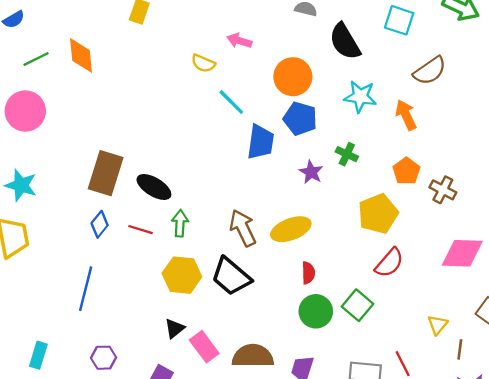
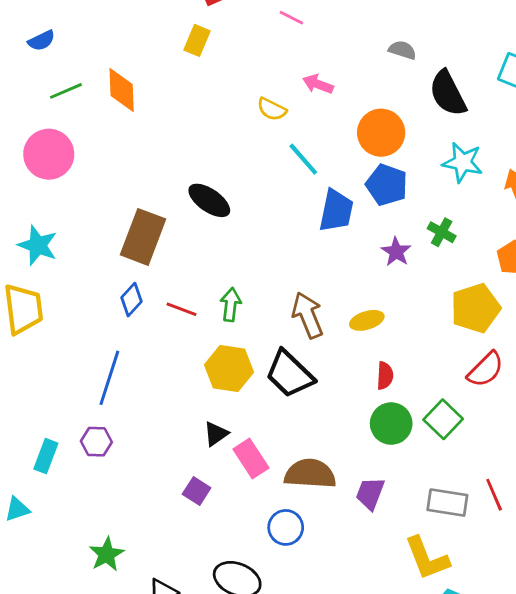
black ellipse: (154, 187) -> (209, 200), moved
yellow ellipse: (291, 229) -> (367, 320), size x0.7
purple hexagon: (104, 358) -> (96, 442), moved

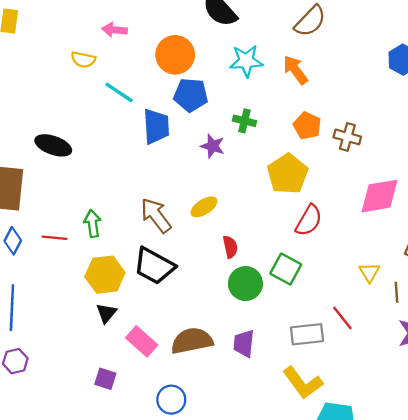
black triangle: (216, 434) -> (106, 313), moved
blue circle: (286, 527) -> (171, 400), moved

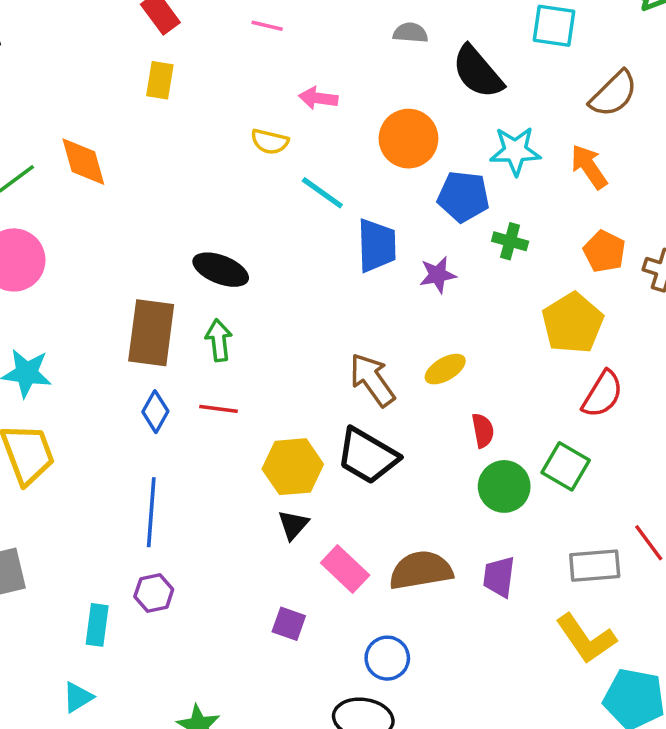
blue pentagon: (191, 95) -> (463, 197), moved
purple star: (213, 146) -> (438, 275), moved, turned -30
green arrow: (93, 223) -> (219, 340), moved

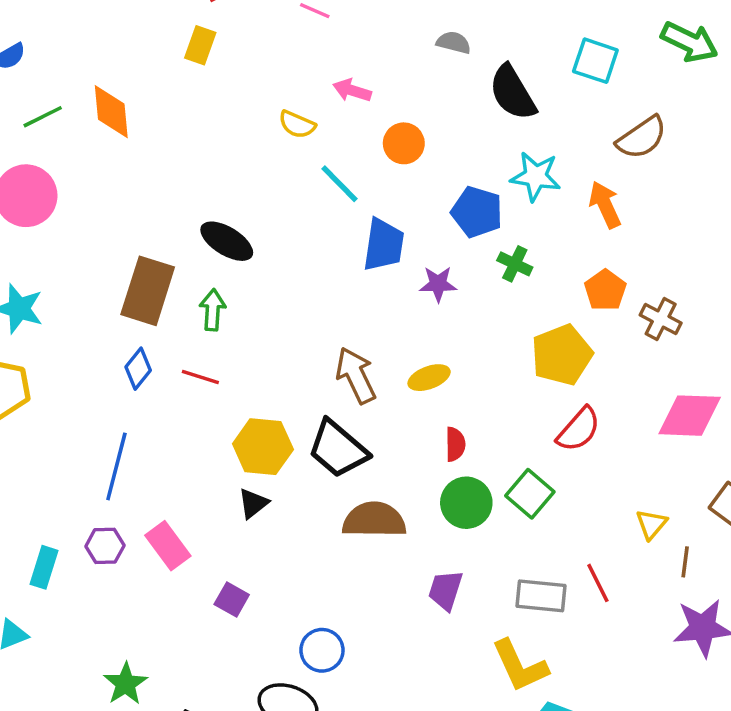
orange circle: (408, 139) -> (404, 143), moved, size x0.7
pink rectangle: (345, 569) -> (168, 546), moved
brown semicircle: (421, 570) -> (374, 520), moved

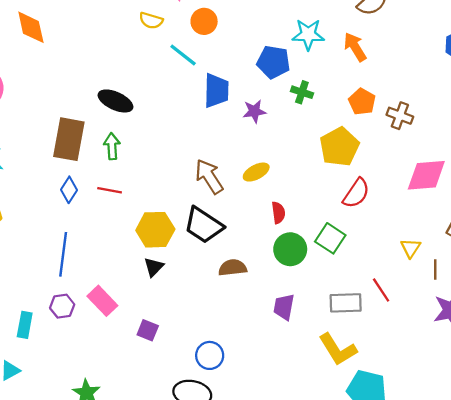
orange circle: (404, 143) -> (204, 21), moved
brown semicircle: (374, 520) -> (233, 268), size x0.7

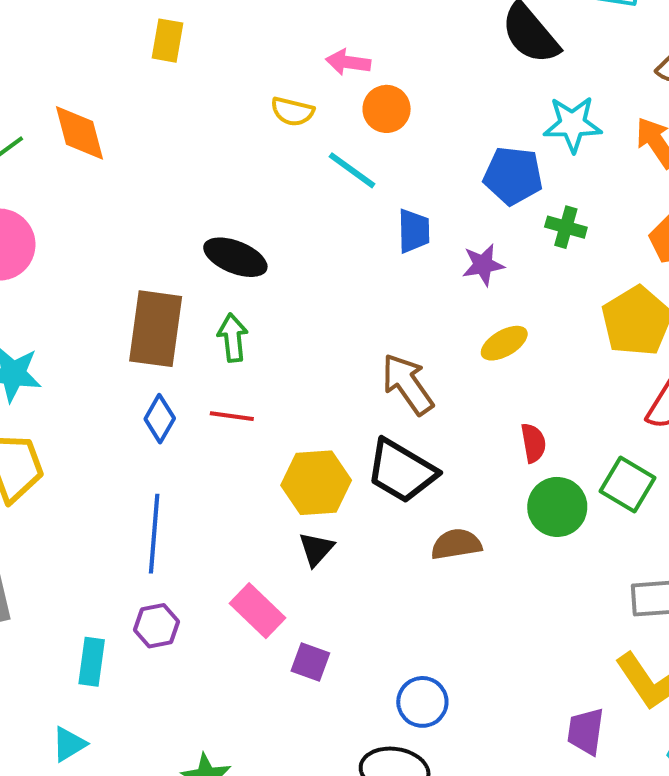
blue trapezoid: (216, 91) -> (414, 231), size x0.7
yellow ellipse: (256, 172) -> (504, 343), moved
pink rectangle: (102, 301) -> (258, 611), moved
purple trapezoid: (284, 307) -> (586, 731), moved

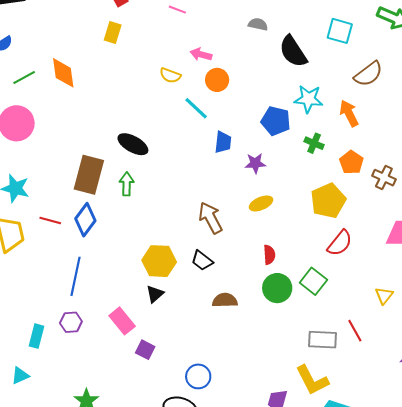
green cross: (566, 227) -> (314, 143), moved
red line: (232, 416) -> (50, 220), moved
blue diamond: (160, 419) -> (85, 220), size x1.4
black trapezoid: (401, 471) -> (202, 261), size x0.6

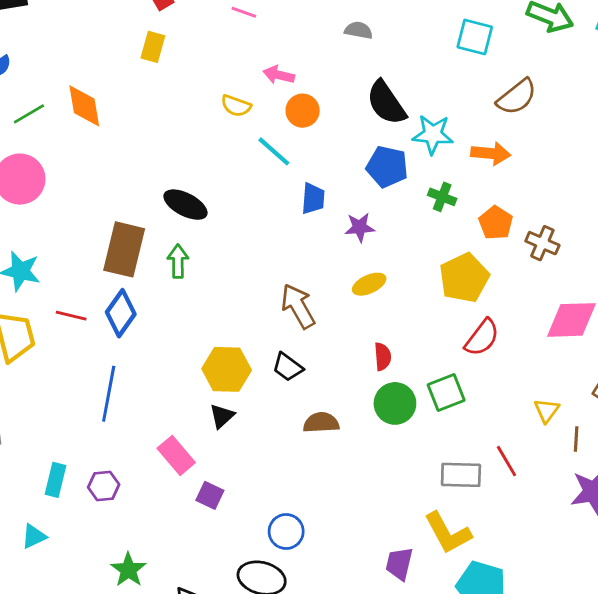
black semicircle: (293, 51) -> (386, 103), moved
orange arrow: (349, 113) -> (491, 153), turned 124
green square: (313, 281) -> (446, 393), turned 32
purple hexagon: (71, 322) -> (104, 486), moved

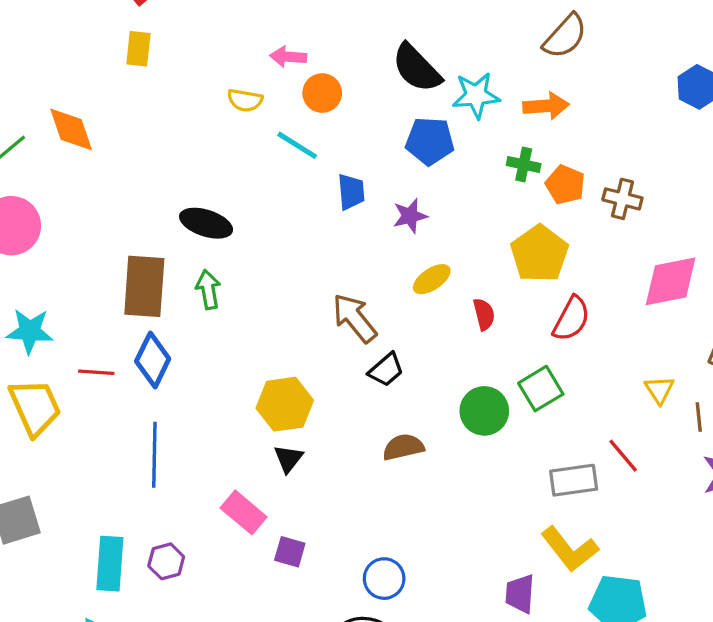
green cross: (442, 197) -> (524, 165), moved
red semicircle: (383, 357) -> (484, 314), moved
black trapezoid: (288, 367) -> (386, 370), moved, turned -68
cyan rectangle: (55, 480) -> (110, 564), size x1.4

